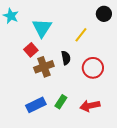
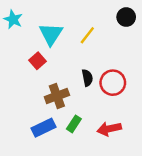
yellow line: (81, 35) -> (87, 35), moved
black semicircle: (66, 58) -> (87, 78), moved
brown cross: (44, 67) -> (57, 96), moved

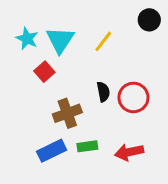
cyan star: (13, 19) -> (27, 39), moved
green rectangle: (74, 124) -> (87, 146), turned 49

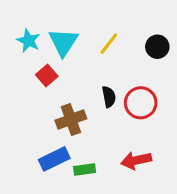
black circle: (149, 20) -> (157, 47), moved
green rectangle: (87, 146) -> (85, 169), moved

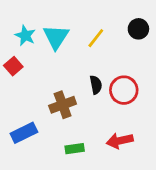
black circle: (157, 47) -> (138, 29), moved
red square: (47, 76) -> (13, 66), moved
blue rectangle: (54, 159) -> (24, 133), moved

